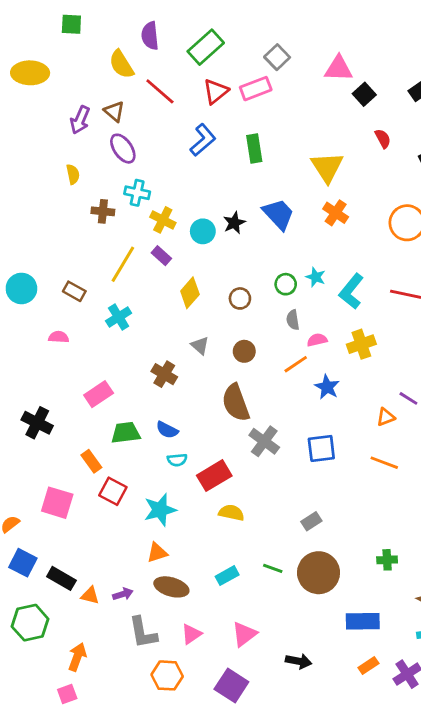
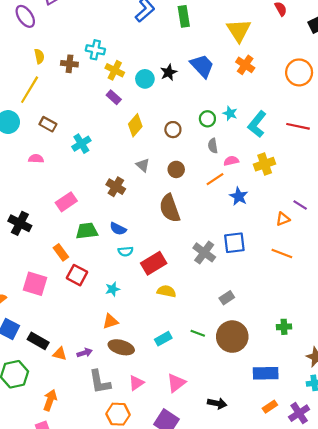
purple ellipse: (123, 149) -> (25, 16), moved
yellow semicircle: (73, 174) -> (39, 56), moved
yellow line: (123, 264) -> (30, 90), moved
gray cross: (264, 441) -> (204, 252), moved
cyan star: (160, 510) -> (113, 289), size x0.6

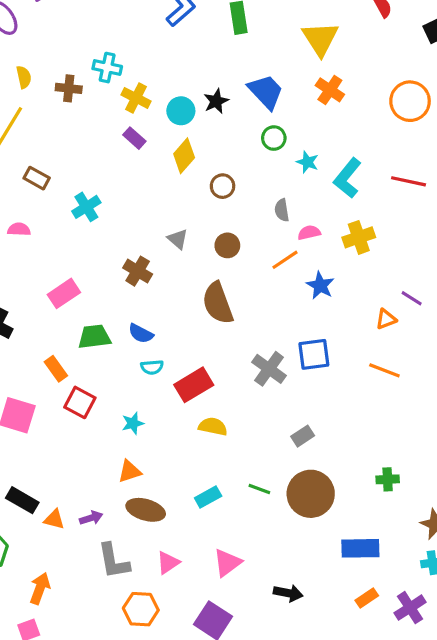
green circle: (207, 119) -> (274, 138), moved
yellow diamond: (135, 125) -> (184, 156), moved

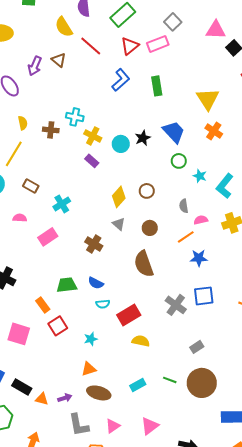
yellow diamond: (184, 156) -> (119, 197), moved
blue star: (320, 285) -> (199, 258), moved, turned -30
pink rectangle: (64, 293) -> (48, 237), moved
red square: (80, 402) -> (58, 326), turned 30

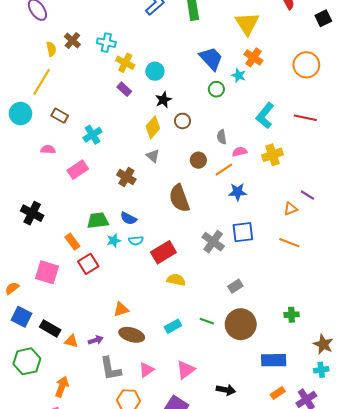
brown cross: (51, 130) -> (72, 40), moved, turned 35
black star: (143, 138) -> (163, 100), moved
cyan star: (200, 176) -> (239, 75), moved
brown circle: (150, 228) -> (198, 160), moved
cyan star: (91, 339) -> (114, 241), moved

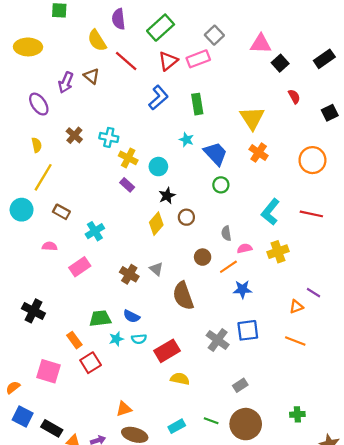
yellow semicircle: (51, 49) -> (37, 145), moved
cyan star: (239, 75) -> (186, 140), moved
gray triangle: (153, 156) -> (156, 269), moved

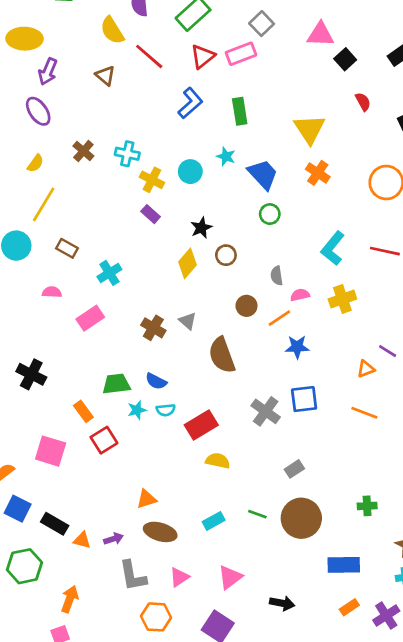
purple arrow: (66, 83) -> (48, 72), moved
yellow semicircle: (37, 145) -> (35, 163), turned 48
cyan circle: (158, 167) -> (190, 172), moved

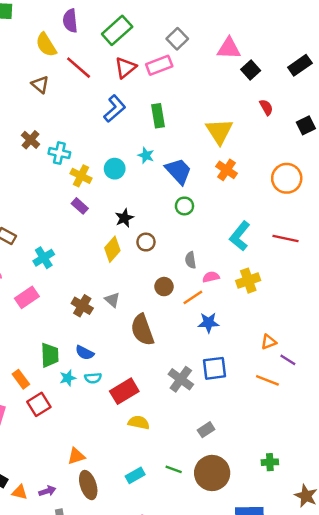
brown cross: (83, 151) -> (30, 140), moved
purple line: (388, 351) -> (288, 360), moved
green trapezoid: (116, 384) -> (50, 355), turned 95
brown ellipse: (160, 532) -> (88, 485), turned 56

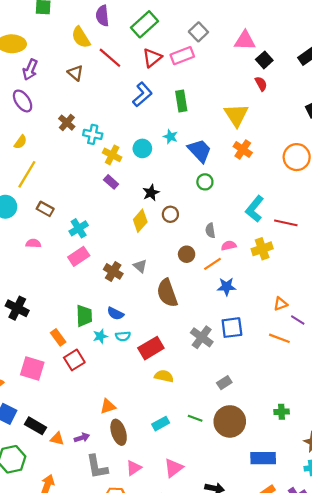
red semicircle: (266, 107) -> (261, 84), moved
red line: (285, 238) -> (286, 223), moved
pink rectangle: (27, 297) -> (79, 256), moved

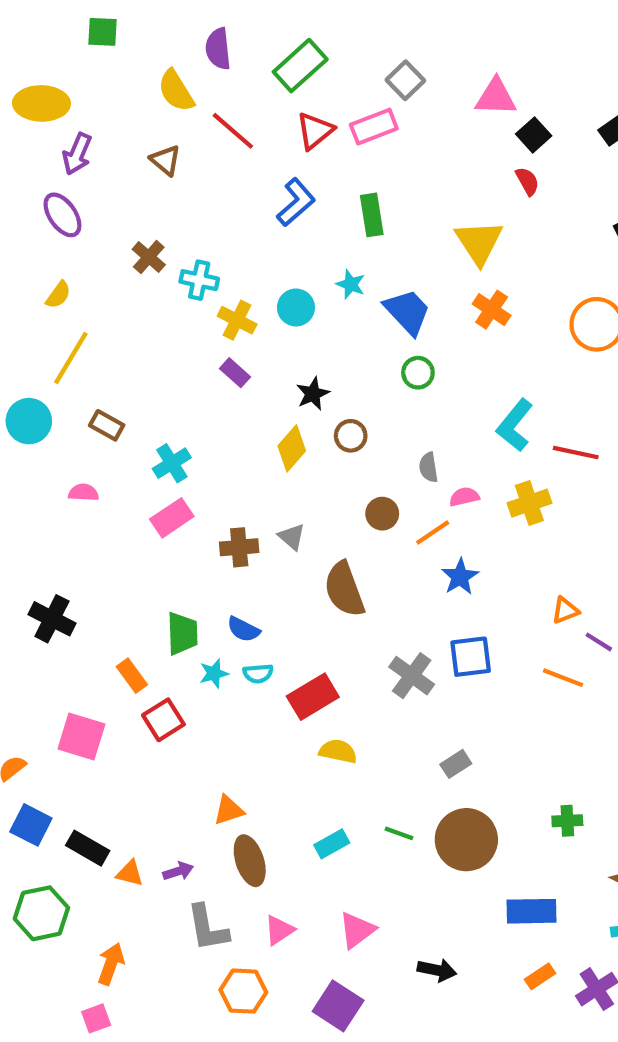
brown cross: (113, 271) -> (239, 547), turned -36
blue star: (227, 287) -> (460, 577), turned -30

